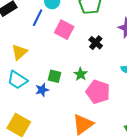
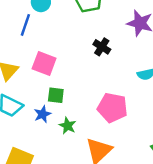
pink square: (64, 30) -> (44, 64), moved
green star: (81, 74) -> (67, 126), moved

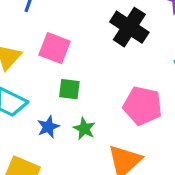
black cross: (102, 47) -> (129, 27), size x1.6
blue star: (42, 114) -> (48, 127), moved

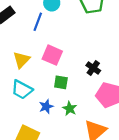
black cross: (129, 27) -> (93, 68), moved, size x0.6

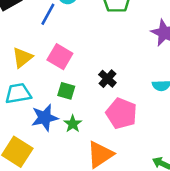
cyan trapezoid: (22, 90) -> (18, 93), turned 135
blue star: (46, 107) -> (45, 118), size x1.5

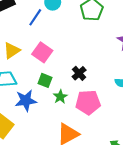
pink pentagon: (121, 113) -> (88, 102), turned -30
green star: (73, 124) -> (60, 97), moved

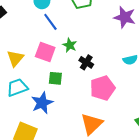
blue line: (35, 17) -> (50, 22), moved, turned -54
green star: (60, 97) -> (70, 45), moved

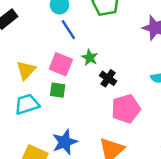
green square: (55, 78) -> (58, 90), moved
blue star: (42, 103) -> (65, 142), moved

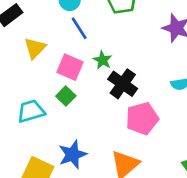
yellow triangle: (26, 70) -> (35, 48), moved
black cross: (108, 78) -> (123, 84), size x1.5
green square: (58, 90) -> (66, 96), turned 35

